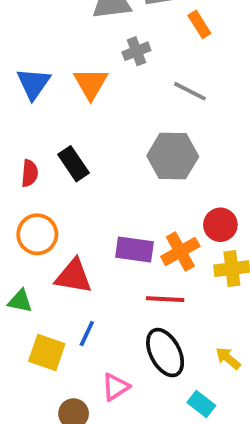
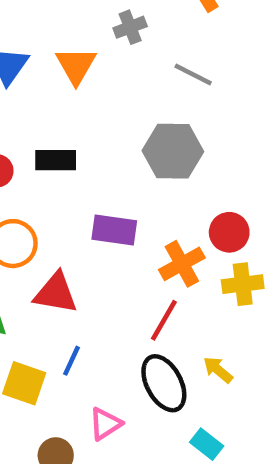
black rectangle: (74, 164) -> (56, 160), turned -56
purple rectangle: (135, 250) -> (114, 230), moved
red line: (165, 299) -> (164, 320), turned -63
yellow arrow: (228, 358) -> (218, 370), moved

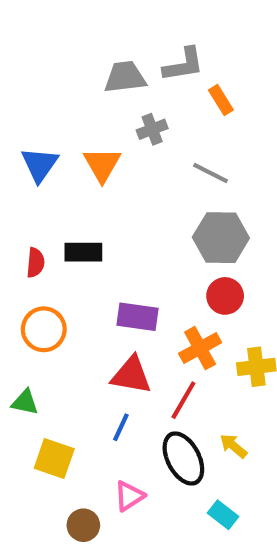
gray hexagon: (173, 151) -> (221, 238), moved
red circle: (229, 232) -> (225, 296), moved
red triangle: (56, 293) -> (131, 375), moved
blue line: (71, 361) -> (121, 427), moved

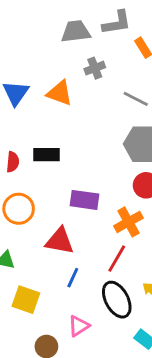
orange triangle: (102, 165) -> (60, 93), turned -40
red triangle: (131, 375) -> (60, 241), moved

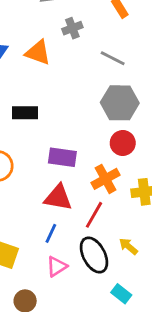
red triangle: (60, 241) -> (58, 198), moved
pink triangle: (79, 326) -> (57, 266), moved

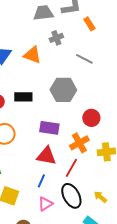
gray hexagon: (120, 103) -> (63, 90), moved
yellow arrow: (128, 246) -> (100, 197), moved

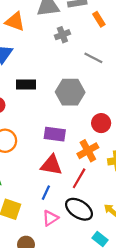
orange triangle: (32, 55) -> (15, 21), moved
black rectangle: (23, 97) -> (26, 84), moved
black ellipse: (71, 196) -> (79, 209), turned -30

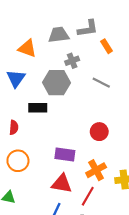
gray hexagon: (70, 92) -> (56, 83), moved
red circle: (101, 123) -> (99, 132), moved

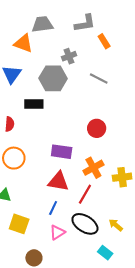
gray trapezoid: (59, 35) -> (42, 24), moved

